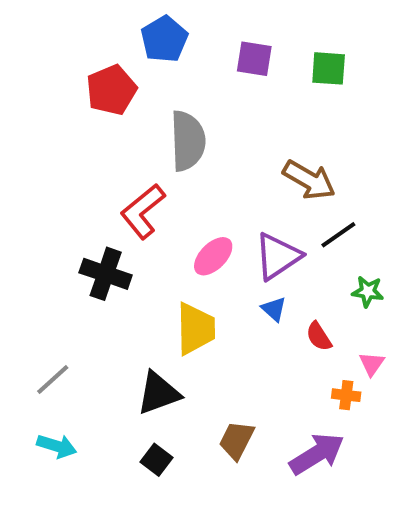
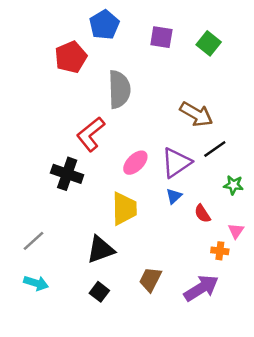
green square: (329, 68) -> (209, 43), turned 35
blue triangle: (274, 309) -> (174, 196), turned 35

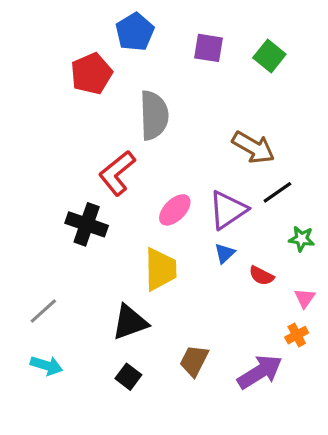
red semicircle: (202, 214) -> (261, 276), turned -30
orange cross: (220, 251) -> (297, 335), moved, turned -35

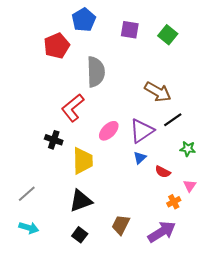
black cross: (87, 224) -> (54, 140), size x0.7
yellow trapezoid: (160, 269) -> (83, 161), moved
orange cross: (297, 335) -> (174, 202), moved

